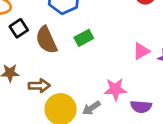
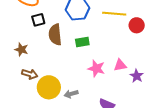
brown arrow: (39, 86) -> (30, 74), moved
pink star: (115, 89) -> (96, 69), moved

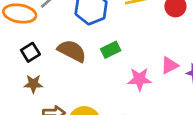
black square: (38, 20) -> (30, 52), moved
brown semicircle: (55, 35) -> (72, 51), turned 140

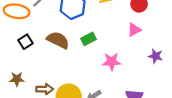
pink triangle: (170, 65) -> (134, 30), moved
brown star: (33, 84) -> (17, 79), moved

